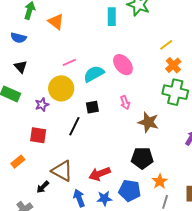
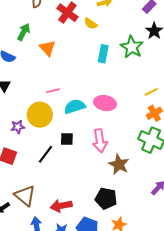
pink ellipse: (123, 65) -> (105, 103), turned -50
pink arrow: (125, 103) -> (100, 141), size x1.6

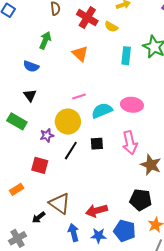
orange triangle: (47, 48) -> (80, 54), moved
black line: (46, 154) -> (71, 151), moved

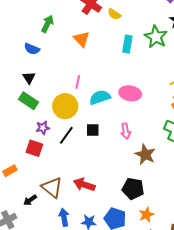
pink line: (79, 97) -> (78, 82), turned -64
green rectangle: (17, 121) -> (28, 101), moved
purple star: (47, 135) -> (43, 128), moved
pink arrow: (130, 143) -> (126, 131), size x0.7
red arrow: (97, 211) -> (84, 185), moved, turned 30

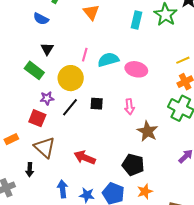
black triangle: (29, 78) -> (47, 49), moved
cyan semicircle: (100, 97) -> (108, 60), moved
brown triangle: (52, 187) -> (45, 147), moved
black arrow: (30, 200) -> (30, 170), turned -56

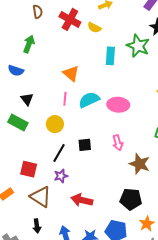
orange triangle: (91, 12) -> (71, 73), moved
yellow circle: (71, 78) -> (55, 124), size x0.7
purple star: (47, 98) -> (61, 176), moved
black arrow: (30, 170) -> (37, 226), moved

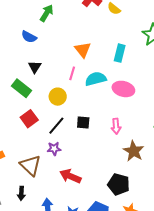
cyan rectangle: (110, 56) -> (120, 53), moved
red square: (29, 169) -> (29, 119), moved, turned 30

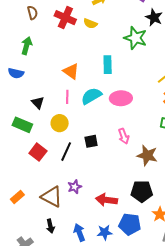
black triangle: (35, 67) -> (38, 103), moved
purple star: (54, 149) -> (75, 187), moved
red arrow: (70, 176) -> (107, 200), moved

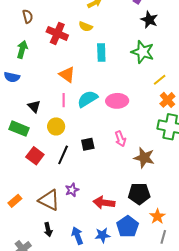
red cross: (65, 18) -> (57, 33), moved
green star: (135, 38) -> (143, 52), moved
cyan rectangle: (108, 65) -> (101, 53), moved
blue pentagon: (130, 224) -> (128, 227), turned 30

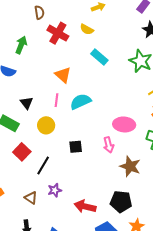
brown semicircle: (28, 16) -> (39, 13), moved
cyan rectangle: (101, 53) -> (99, 57), turned -54
pink ellipse: (117, 101) -> (124, 124), moved
black line: (63, 155) -> (43, 165), moved
brown triangle: (49, 200) -> (31, 198), size x0.6

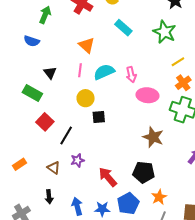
yellow circle: (46, 125) -> (86, 98), moved
pink arrow: (109, 145) -> (131, 74), moved
red arrow: (85, 206) -> (108, 177), turned 35

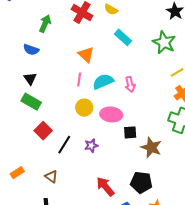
black triangle: (50, 73) -> (30, 79), moved
pink ellipse: (147, 95) -> (111, 114), moved
black square: (99, 117) -> (130, 132), moved
purple star: (77, 160) -> (91, 146), moved

